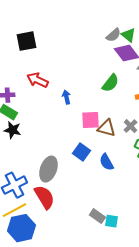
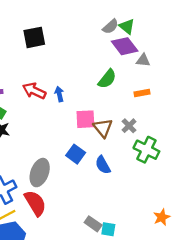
black square: (26, 41) -> (34, 37), moved
red arrow: (37, 80) -> (34, 91), moved
brown triangle: (106, 128) -> (103, 128), turned 36

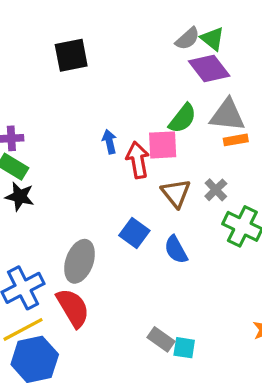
gray triangle: (143, 60) -> (227, 115), moved, size x1.6
red arrow: (34, 91) -> (138, 160), moved, turned 55
pink square: (85, 119) -> (163, 145), moved

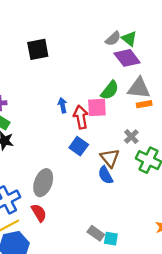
brown triangle: (176, 193) -> (110, 158), moved
blue square: (134, 233) -> (79, 146), moved
red semicircle: (73, 308) -> (39, 213), size x0.7

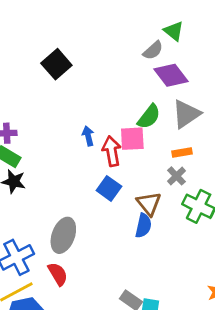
green triangle: (129, 39) -> (174, 31), moved
black square: (38, 49) -> (56, 64), turned -30
gray triangle: (139, 88) -> (186, 114), turned -40
orange rectangle: (144, 104) -> (182, 153), moved
blue semicircle: (106, 175) -> (143, 226), turned -138

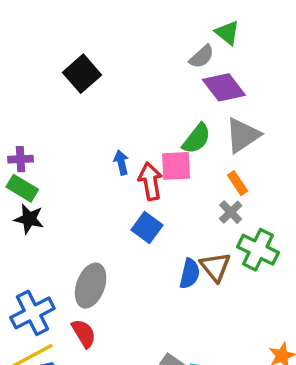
orange rectangle: (182, 153) -> (238, 183), turned 66
brown triangle: (149, 204) -> (215, 267), moved

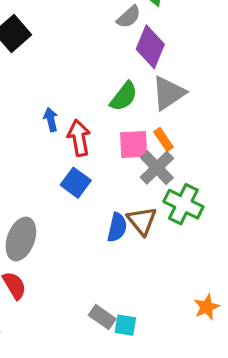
purple diamond: (224, 87) -> (150, 47), turned 60
pink square: (176, 166) -> (134, 145), moved
gray cross: (231, 212) -> (157, 168), size x1.5

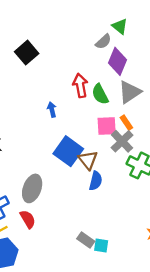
green semicircle: (124, 96) -> (100, 94), turned 115
red arrow: (79, 138) -> (80, 85), moved
blue square: (76, 183) -> (68, 151), size x1.5
brown triangle: (142, 221) -> (88, 160), moved

